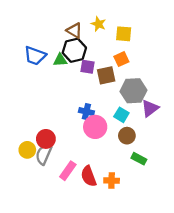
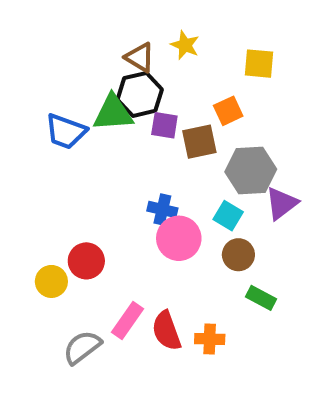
yellow square: (124, 34) -> (259, 64), moved
blue trapezoid: (35, 56) -> (66, 131), moved
green triangle: (60, 60) -> (113, 113), size x1.5
gray semicircle: (44, 154) -> (82, 347), moved, turned 30

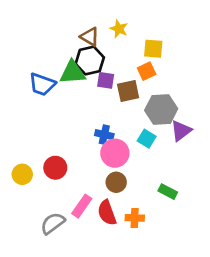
yellow square: (259, 64) -> (153, 49), moved
brown circle: (238, 255) -> (116, 182), moved
yellow circle: (51, 281) -> (22, 174), moved

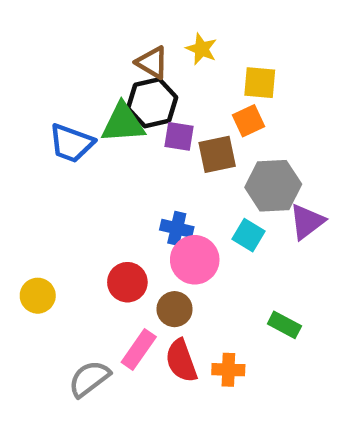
red circle: (55, 168) -> (127, 282), moved
brown circle: (116, 182) -> (175, 309), moved

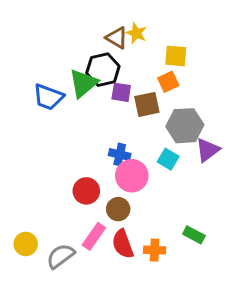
brown triangle: (152, 62) -> (117, 38), moved
green triangle: (123, 123) -> (83, 83), turned -36
yellow circle: (38, 296) -> (26, 244), moved
green rectangle: (284, 325) -> (194, 235), moved

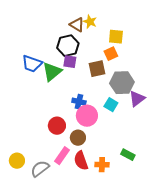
green triangle: (83, 83) -> (52, 72), moved
purple square: (121, 92) -> (70, 62), moved

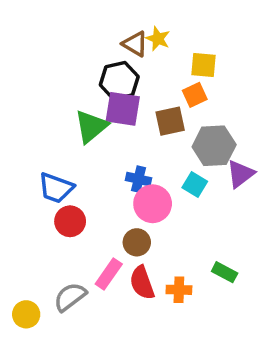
purple square: (70, 62) -> (123, 109), size x1.5
blue trapezoid: (32, 64) -> (56, 188), moved
red circle: (57, 126) -> (70, 221), moved
yellow circle: (17, 161) -> (26, 314), moved

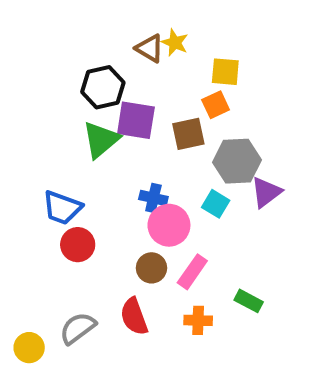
black hexagon: (119, 81) -> (103, 87), moved
pink rectangle: (109, 274) -> (192, 272), moved
red semicircle: (142, 283) -> (134, 317), moved

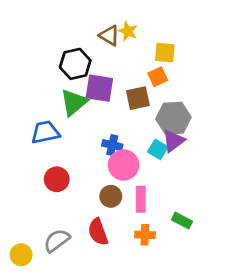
purple triangle: (266, 192) -> (173, 141), moved
blue trapezoid: (62, 208) -> (45, 132), moved, turned 148
pink rectangle: (192, 272) -> (141, 199), turned -35

